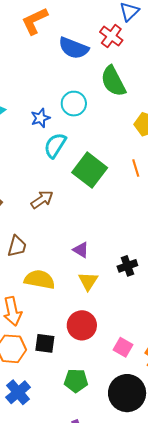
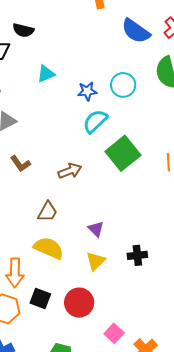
brown trapezoid: (17, 246) -> (47, 212), moved
black square: (45, 343) -> (40, 298), moved

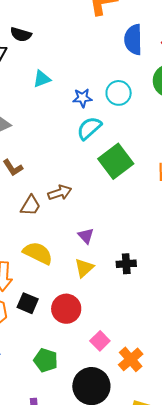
blue semicircle: (136, 31) -> (133, 40), turned 52
brown arrow: (70, 171) -> (60, 193), moved
brown trapezoid: (47, 212) -> (31, 206), moved

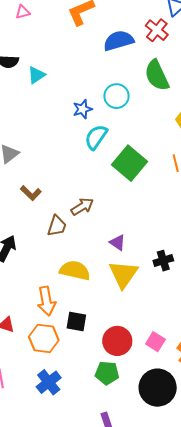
blue semicircle: (133, 40) -> (119, 41), turned 88
cyan triangle: (42, 79) -> (36, 75), moved
yellow triangle: (84, 268) -> (123, 274), size x1.5
red circle: (66, 309) -> (117, 341), moved

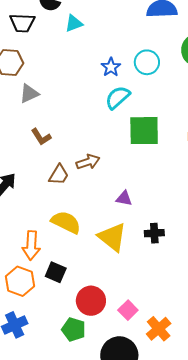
blue star: (83, 109) -> (111, 67), turned -30
green square: (130, 163) -> (144, 131), turned 36
purple triangle: (118, 243) -> (124, 198), moved, turned -36
yellow triangle: (123, 274) -> (112, 237), turned -40

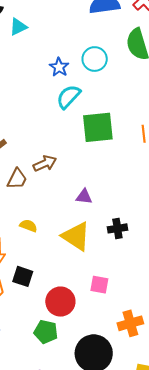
yellow semicircle: (66, 222) -> (28, 226), size x0.6
pink square: (128, 310) -> (99, 285), moved, turned -30
orange cross: (159, 329) -> (130, 323), turned 30

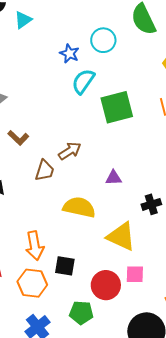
yellow semicircle: (28, 226) -> (79, 207), moved, size x1.8
yellow triangle: (76, 236) -> (121, 236), moved
pink square: (99, 285) -> (135, 274), moved
green pentagon: (46, 332) -> (81, 313), moved

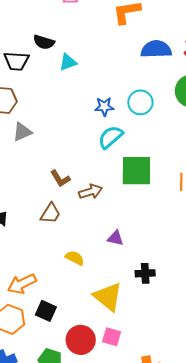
blue star: (69, 54) -> (104, 107), turned 30
brown L-shape: (18, 138) -> (60, 179), moved
brown arrow: (70, 151) -> (91, 192), moved
yellow semicircle: (79, 207) -> (75, 258), size x0.6
orange arrow: (35, 246) -> (22, 284), turned 60

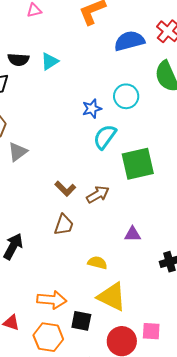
cyan triangle: (68, 62) -> (50, 61), moved
orange arrow: (22, 284) -> (52, 300), turned -136
yellow triangle: (108, 297) -> (112, 297), moved

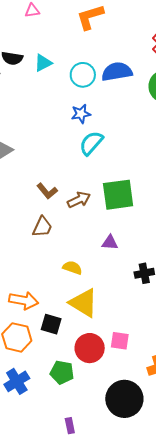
blue semicircle: (129, 41) -> (117, 72), moved
cyan circle: (126, 96) -> (83, 75), moved
green square: (138, 164) -> (118, 195), moved

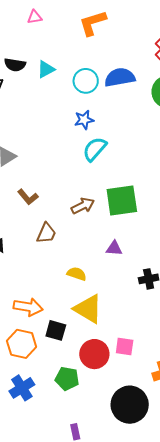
brown L-shape: (47, 191) -> (28, 197), moved

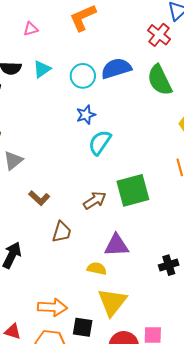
pink triangle: (35, 17) -> (31, 29), moved
purple triangle: (114, 248) -> (116, 245), moved, size x1.5
yellow triangle: (88, 309) -> (112, 302), turned 44

